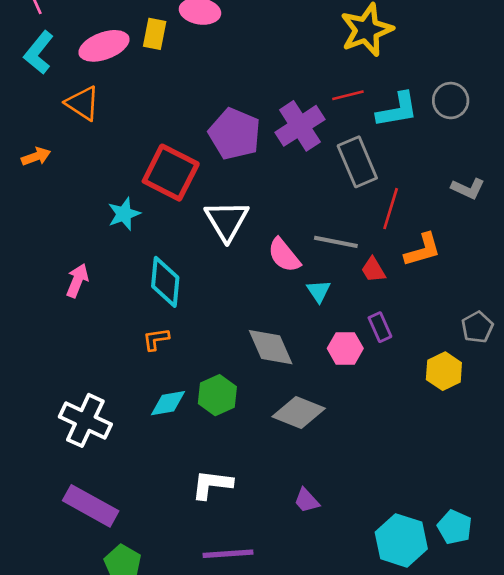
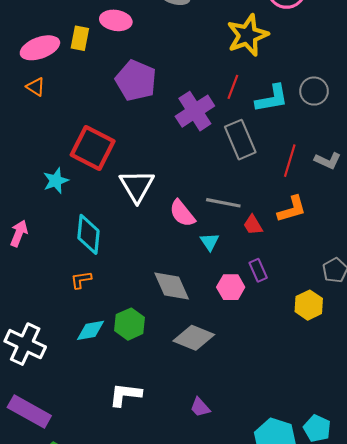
red line: (348, 95) -> (233, 87), turned -55
orange triangle: (83, 103) -> (36, 87), moved, size x0.7
purple pentagon: (235, 134) -> (136, 81), moved
red line: (391, 209) -> (290, 161), moved

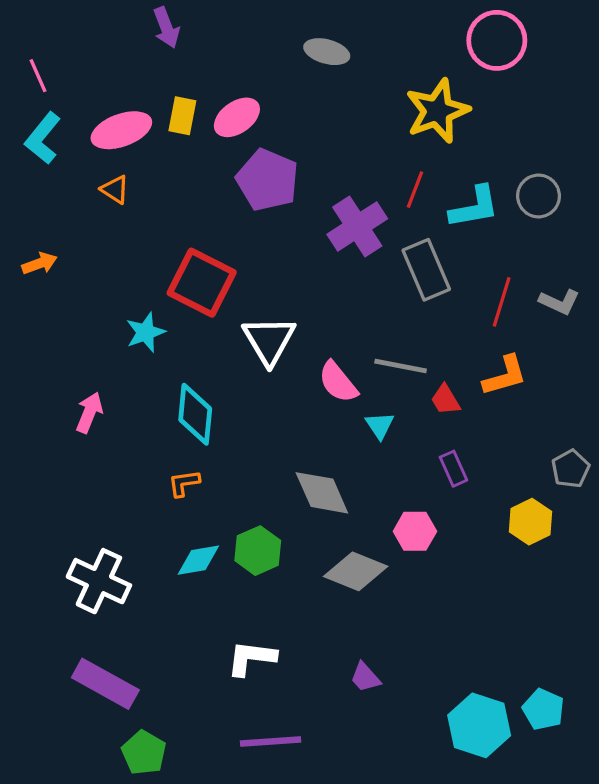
pink ellipse: (116, 20) -> (237, 117), moved, turned -44
pink hexagon: (231, 287) -> (415, 531), moved

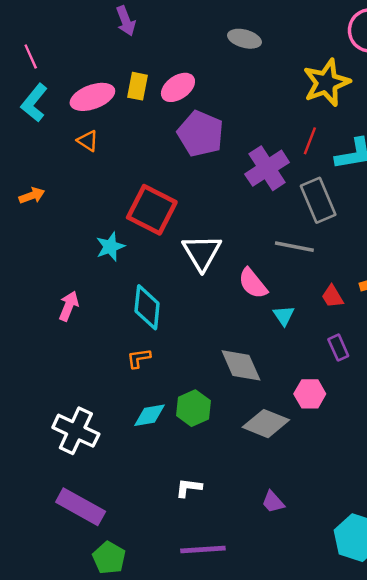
gray line: (401, 366) -> (294, 247), moved
white L-shape: (251, 658) -> (189, 488), size x0.7

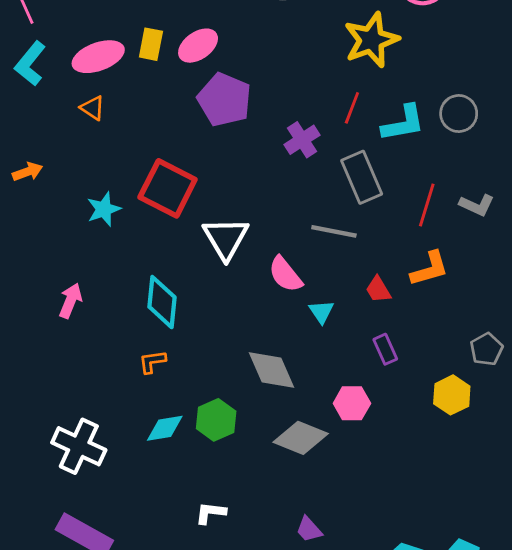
purple cross: (267, 168) -> (302, 140), size x0.7
cyan star: (110, 247) -> (104, 209), moved

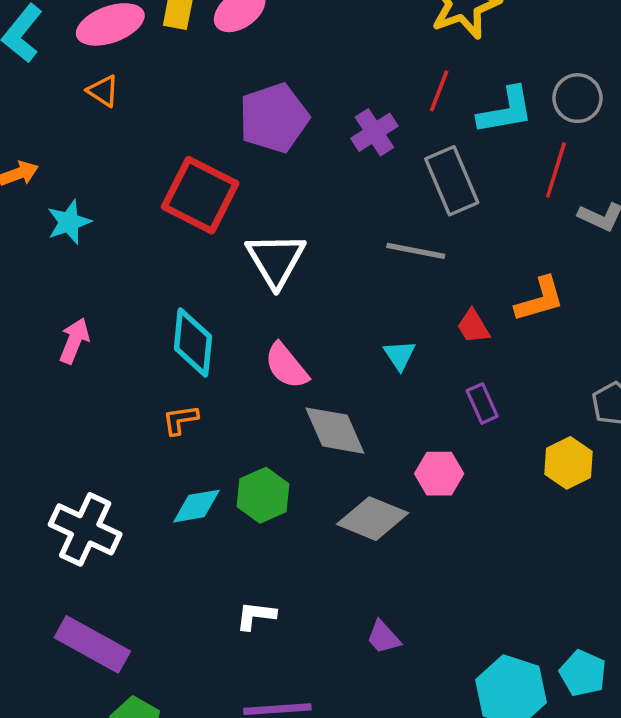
purple pentagon: (224, 100) -> (274, 118), moved, turned 30
red line: (427, 205) -> (556, 170), moved
cyan star: (104, 209) -> (69, 222), moved
pink semicircle: (285, 274) -> (286, 366), moved

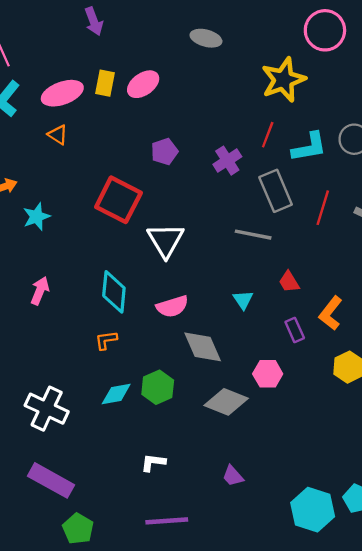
purple pentagon: (274, 118) -> (164, 152), size x0.6
red line: (556, 170) -> (323, 208), moved
orange L-shape: (540, 299) -> (331, 313), moved, turned 144
pink semicircle: (286, 366) -> (172, 306), turned -68

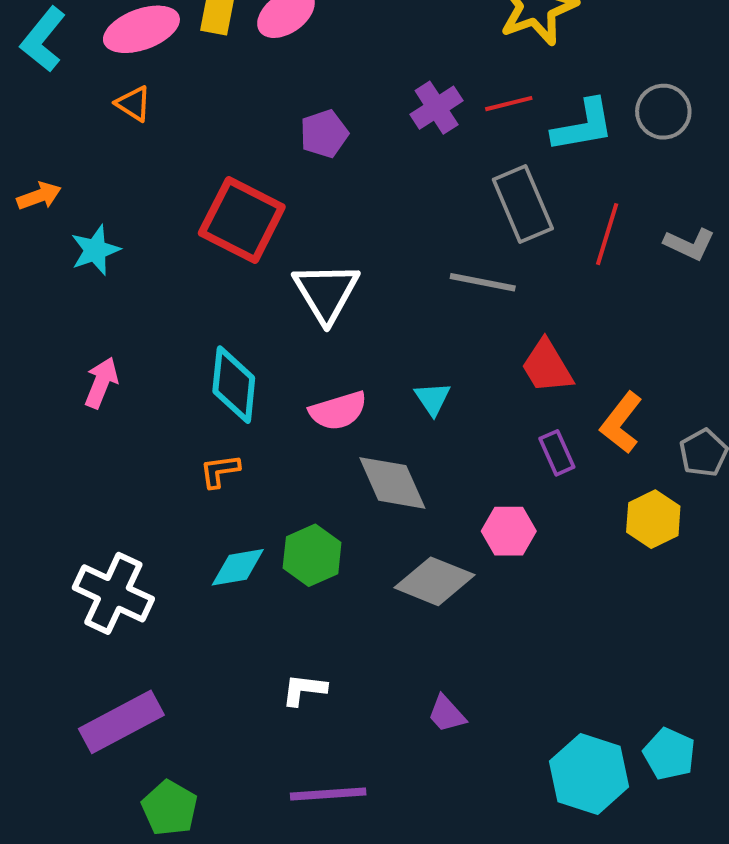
red line: (268, 135) -> (509, 104), turned 55
purple cross: (227, 161) -> (437, 108), moved
red trapezoid: (289, 282) -> (547, 367), size x1.4
cyan triangle: (243, 300) -> (433, 399), moved
purple rectangle: (51, 480) -> (121, 722), turned -57

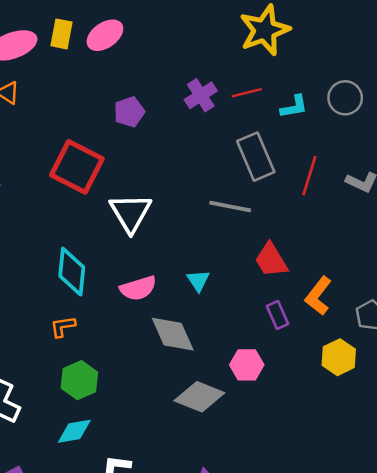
cyan L-shape: (583, 126) -> (294, 107), size x0.7
green hexagon: (312, 555) -> (79, 380), moved
cyan diamond: (238, 567) -> (74, 431), moved

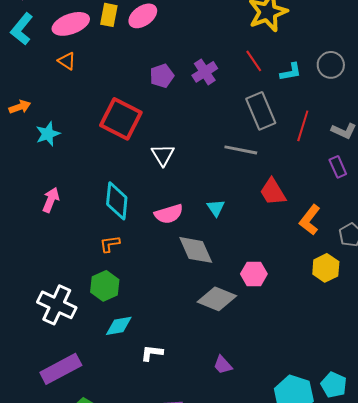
red line: (247, 93) -> (254, 61), turned 70
purple cross: (201, 95) -> (205, 72), moved
white triangle: (130, 213) -> (163, 155), size x0.7
purple rectangle: (277, 315) -> (338, 167), moved
green hexagon: (79, 380) -> (105, 286), moved

